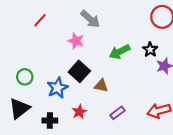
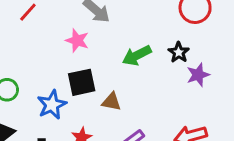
black square: (79, 71) -> (82, 82), turned 36

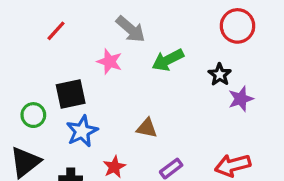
green arrow: (137, 55) -> (168, 60), moved
black square: (82, 82) -> (71, 94), moved

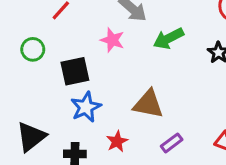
green circle: (33, 115) -> (33, 49), moved
brown triangle: (147, 128) -> (148, 104), size x1.5

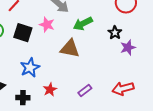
black square: (75, 71) -> (23, 33), moved, turned 30
brown triangle: (148, 104) -> (70, 49), moved

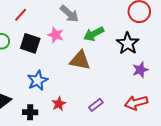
black star: (115, 33) -> (128, 43), size x1.5
purple star: (128, 48) -> (140, 70), moved

